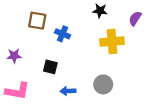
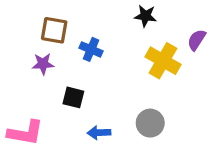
purple semicircle: (135, 18) -> (197, 40), moved
yellow cross: (112, 42) -> (163, 61), turned 35
purple star: (14, 56) -> (43, 64), moved

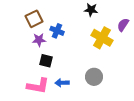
brown square: (54, 30) -> (34, 19), turned -36
purple star: (43, 64) -> (39, 40), moved
pink L-shape: (25, 133) -> (38, 86), moved

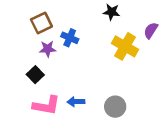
black square: (46, 61) -> (35, 75), moved, turned 32
gray circle: (94, 77) -> (115, 107), moved

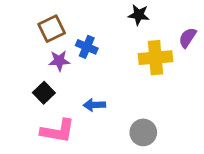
yellow cross: (125, 46) -> (155, 58), turned -35
blue arrow: (76, 102) -> (94, 105), moved

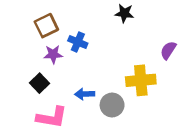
purple semicircle: (188, 38) -> (168, 50), moved
yellow cross: (155, 58) -> (141, 80), moved
gray circle: (143, 132) -> (112, 105), moved

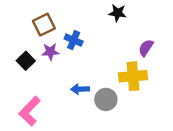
purple semicircle: (168, 50) -> (146, 48), moved
black square: (39, 83) -> (26, 61), moved
pink L-shape: (52, 117) -> (30, 111), moved, turned 124

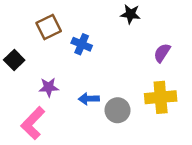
purple star: (50, 52) -> (49, 87), moved
black square: (26, 61) -> (14, 60), moved
yellow cross: (133, 76) -> (161, 97), moved

